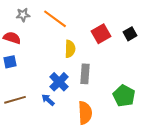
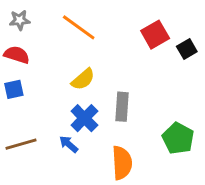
gray star: (23, 15) -> (20, 20), moved
red square: (101, 34) -> (155, 35), moved
yellow semicircle: (70, 49) -> (83, 79), moved, turned 48

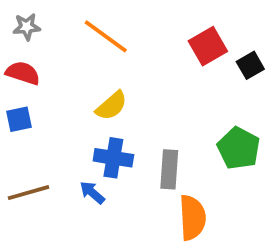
gray rectangle: (122, 107) -> (169, 169), moved
blue cross: (84, 118) -> (113, 158), turned -36
green pentagon: (178, 138) -> (239, 148), moved
orange semicircle: (122, 163) -> (192, 218), moved

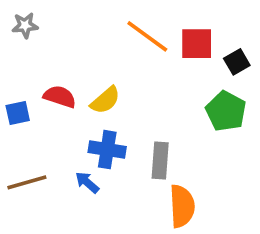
orange line: (106, 36) -> (147, 36), moved
red square: (208, 46) -> (197, 44), turned 30
red semicircle: (23, 73) -> (60, 97), moved
green pentagon: (239, 148) -> (226, 111), moved

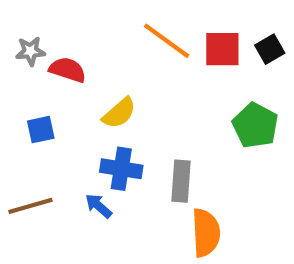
gray star: (25, 25) -> (30, 51), moved
black square: (237, 62) -> (270, 49), moved
red semicircle: (60, 97) -> (68, 70), moved
blue square: (18, 113) -> (41, 130), moved

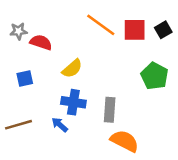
orange semicircle: (206, 233) -> (125, 141), turned -60

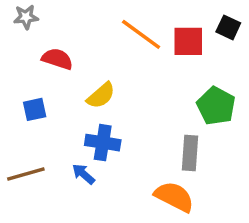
black square: (163, 30) -> (228, 27), moved, turned -35
gray star: (18, 31) -> (26, 17), moved
gray rectangle: (110, 110) -> (190, 153), moved

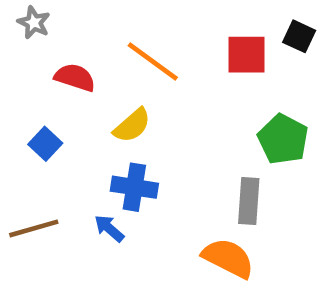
gray star: (26, 17) -> (34, 23), turned 30
orange line: (141, 34) -> (153, 61), moved
blue square: (35, 109) -> (45, 144), turned -35

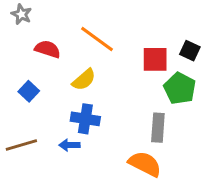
black square: (299, 36) -> (190, 51), moved
red square: (246, 55) -> (155, 59), moved
blue arrow: (109, 228) -> (69, 145), turned -42

